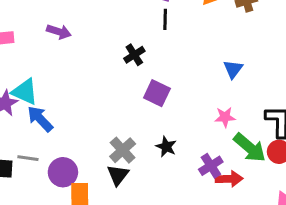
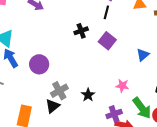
purple square: (157, 93) -> (107, 41), moved
pink star: (225, 117) -> (122, 86), moved
purple circle: (63, 172) -> (39, 64), moved

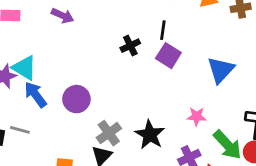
black line: (106, 12) -> (163, 30), moved
blue triangle: (143, 55) -> (221, 70), size x1.5
black star: (88, 95) -> (150, 135), size x1.5

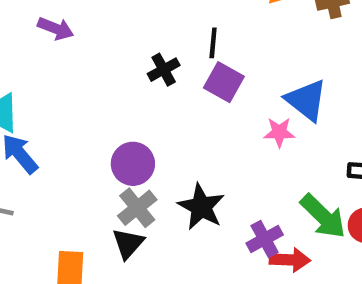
blue triangle: (221, 70) -> (306, 100), turned -32
purple circle: (76, 99) -> (133, 164), moved
pink star: (196, 116) -> (279, 132), moved

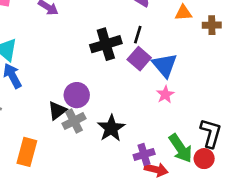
black cross: (164, 70) -> (106, 44), size x1.6
blue triangle: (306, 100) -> (165, 65), moved
pink star: (279, 132) -> (165, 94), turned 30
black triangle: (128, 244) -> (57, 110), moved

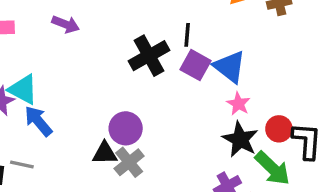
black triangle: (57, 110) -> (105, 153), turned 48
black star: (111, 128) -> (240, 139), moved
red circle: (204, 159) -> (279, 129), moved

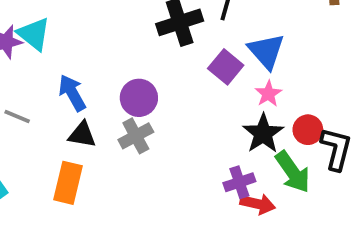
purple square: (196, 65) -> (226, 67), moved
blue arrow: (38, 121) -> (72, 93), moved
black triangle: (105, 153) -> (82, 135), moved

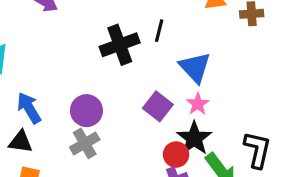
purple square: (226, 67) -> (158, 106), moved
red circle: (308, 130) -> (176, 155), moved
black triangle: (82, 135) -> (21, 142), moved

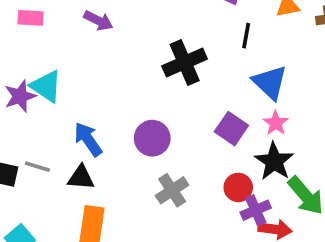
black line: (159, 31) -> (246, 36), moved
gray cross: (85, 143) -> (172, 190), moved
red circle: (176, 155) -> (238, 187), moved

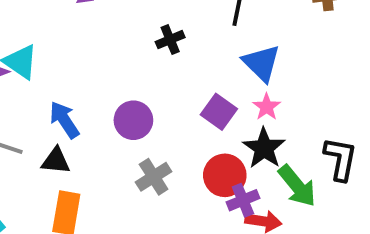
black cross: (185, 62) -> (170, 40), size x0.6
red circle: (238, 187) -> (225, 175), size x1.4

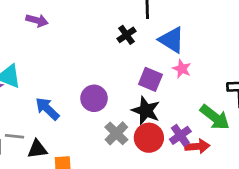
black cross: (170, 40) -> (127, 35), moved
black star: (264, 148) -> (146, 111), moved
black triangle: (56, 161) -> (37, 149), moved
red circle: (225, 175) -> (149, 138), moved

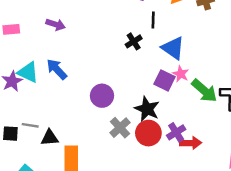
purple square: (150, 79) -> (164, 80), moved
blue arrow: (47, 109) -> (57, 69), moved
green arrow: (215, 117) -> (204, 91), moved

